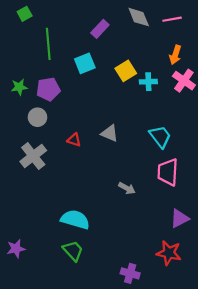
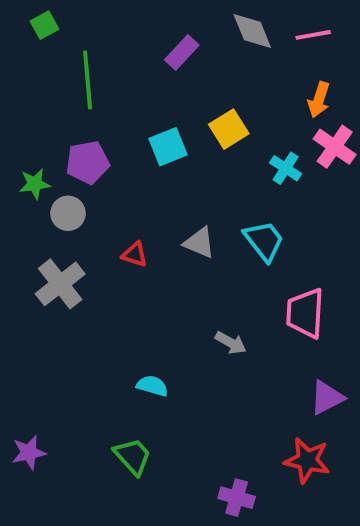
cyan square: (85, 63) -> (168, 147), moved
cyan cross: (148, 82) -> (286, 168), moved, turned 35
green star: (19, 87) -> (35, 184), moved
cyan trapezoid: (160, 137) -> (264, 241), moved
cyan semicircle: (75, 220) -> (152, 386), moved, size x0.6

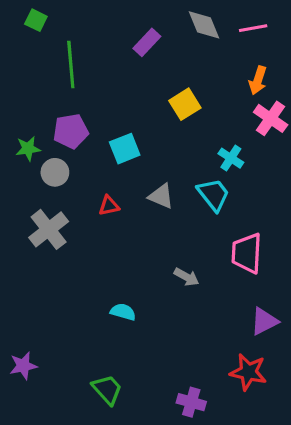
green square: (44, 25) -> (36, 20), turned -35
cyan square: (168, 147) -> (125, 149), moved
cyan cross: (286, 168) -> (231, 158), moved
red triangle: (135, 254) -> (109, 206), turned -30
green trapezoid: (133, 456) -> (107, 389), moved

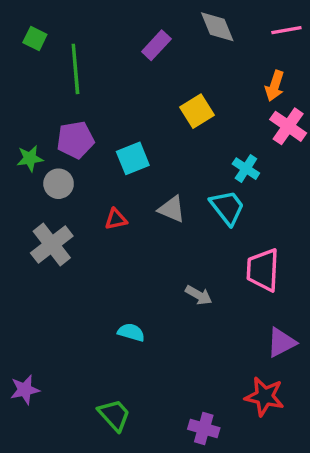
green square: (36, 20) -> (35, 39), moved
pink line: (253, 28) -> (286, 30), moved

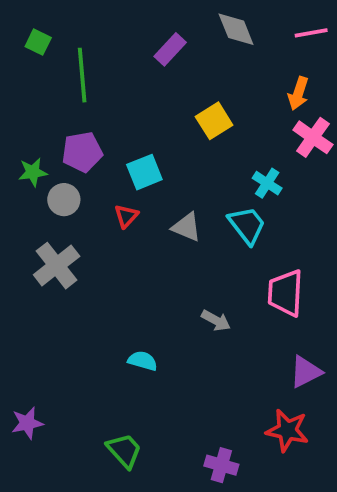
red triangle: (116, 219) -> (126, 216), moved, turned -35

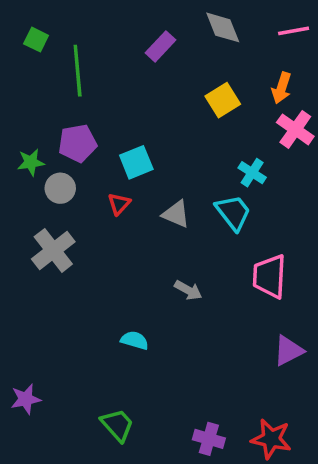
yellow square: (214, 121) -> (223, 100), moved
gray arrow: (216, 320) -> (188, 290), moved
red star: (287, 430) -> (271, 439), moved

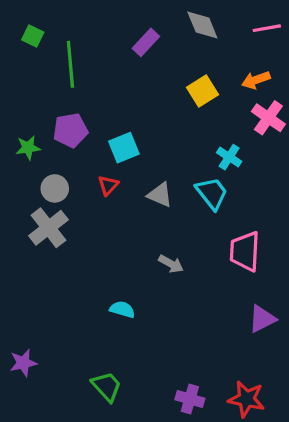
orange arrow: (282, 88) -> (256, 80), turned 52
gray circle: (60, 188) -> (55, 188), moved

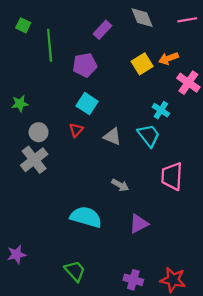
orange arrow: (256, 80) -> (169, 58), moved
purple pentagon: (70, 130) -> (85, 65), moved
cyan square: (124, 148) -> (87, 104), turned -35
cyan semicircle: (122, 309) -> (86, 217), size x1.8
purple triangle: (262, 319) -> (139, 224), moved

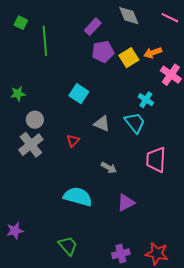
pink line: (187, 20) -> (170, 18), turned 36
purple pentagon: (85, 65) -> (103, 52), moved
red triangle: (76, 130) -> (73, 141), moved
purple cross: (133, 280) -> (121, 254), turned -30

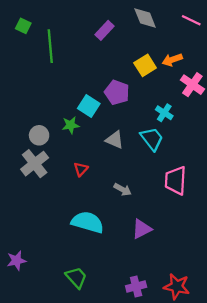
purple pentagon: (103, 52) -> (117, 92), moved, turned 30
green star: (18, 94) -> (71, 125), moved
red triangle: (73, 141) -> (81, 169), moved

